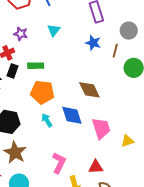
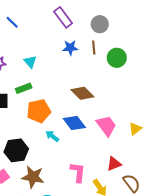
cyan triangle: (54, 30) -> (30, 62), moved

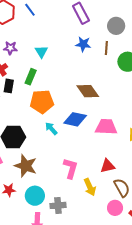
green rectangle: (24, 88) -> (31, 77), turned -56
blue diamond: (74, 123) -> (75, 119), turned -50
pink trapezoid: (106, 126) -> (106, 127), turned -60

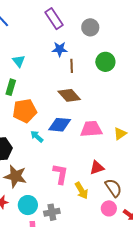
brown line: (106, 48) -> (72, 66), moved

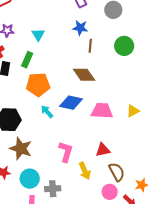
yellow triangle: (120, 134) -> (133, 111), moved

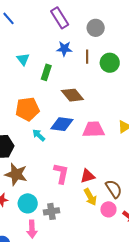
brown line: (90, 46) -> (87, 57), moved
green rectangle: (27, 60) -> (46, 72), moved
red triangle: (103, 150) -> (88, 176), moved
yellow arrow: (85, 171) -> (90, 197), moved

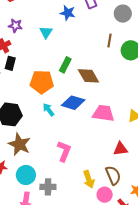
blue star: (64, 49) -> (68, 13), moved
green rectangle: (46, 72) -> (65, 65), moved
red triangle: (88, 176) -> (120, 149), moved

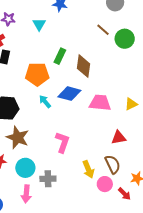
brown line: (109, 41) -> (103, 30), turned -56
brown diamond: (88, 76) -> (84, 66), turned 40

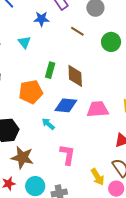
brown line: (103, 30) -> (77, 31), moved
cyan arrow: (45, 102) -> (48, 124), moved

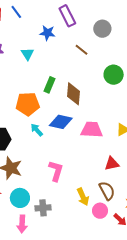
green circle: (111, 42) -> (114, 75), moved
cyan arrow: (48, 124) -> (37, 130), moved

